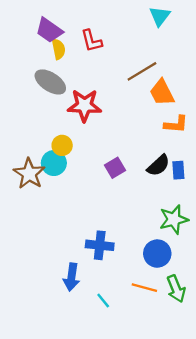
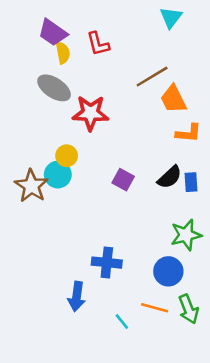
purple square: (115, 168) -> (123, 180), turned -30
cyan line: (103, 301) -> (122, 322), moved

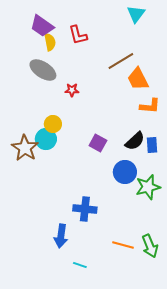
red star: (90, 113) -> (72, 90), size x0.5
blue circle: (168, 271) -> (125, 172), moved
cyan line: (122, 322) -> (80, 265), moved, turned -32

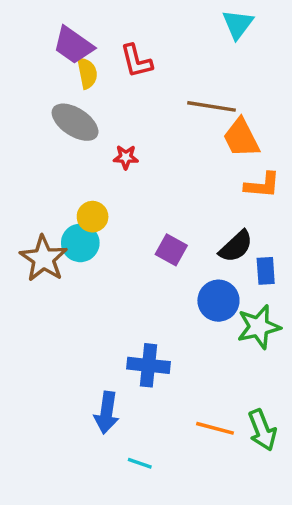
brown line: (121, 61) -> (211, 106), turned 40
blue rectangle: (152, 145) -> (266, 271), moved

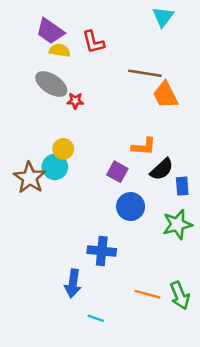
yellow semicircle: (87, 73) -> (60, 50), turned -70
red star: (126, 157) -> (75, 101), moved
orange L-shape: (262, 185) -> (144, 146), moved
blue circle: (218, 301) -> (131, 207), moved

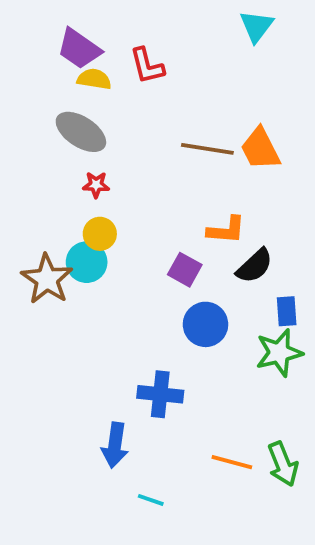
brown line: (145, 73) -> (207, 149), moved
red star: (75, 101) -> (96, 185), moved
blue rectangle: (182, 186) -> (287, 311), moved

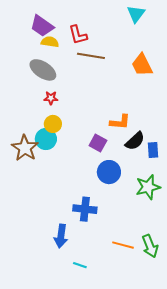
brown line: (207, 149) -> (91, 56), moved
orange trapezoid: (260, 149) -> (142, 65), moved
blue rectangle: (287, 311) -> (153, 150), moved

